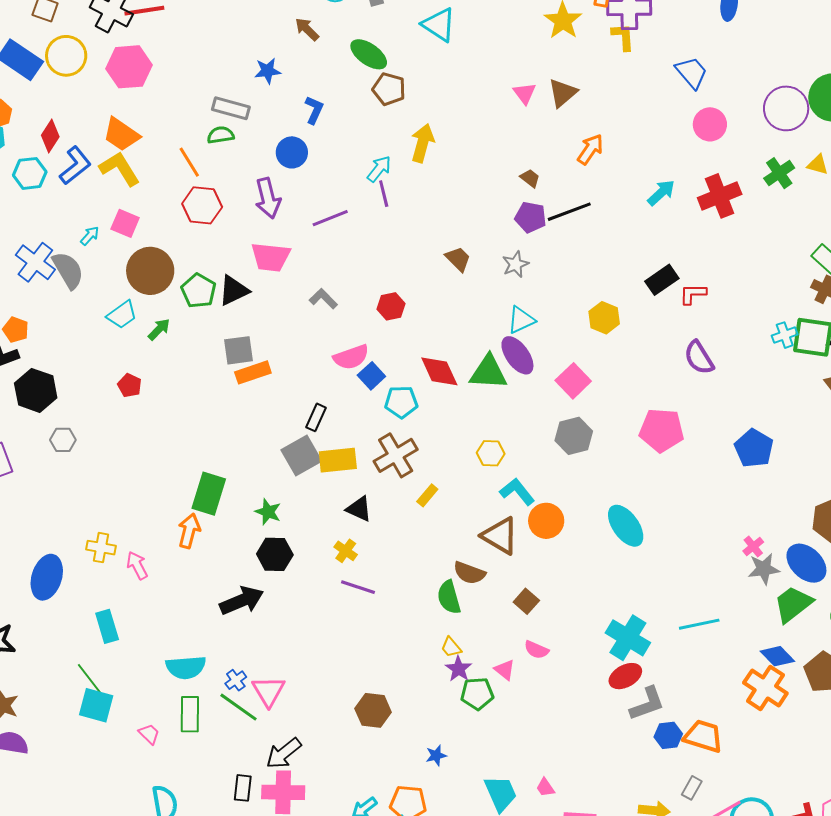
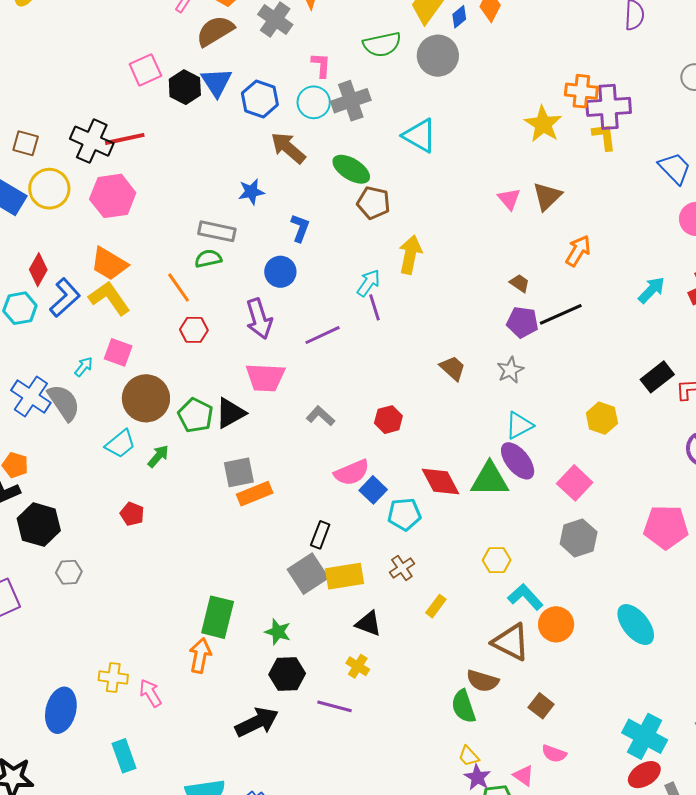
brown arrow: (307, 29) -> (288, 148), size x1.4
red hexagon: (202, 205) -> (194, 330), size x0.7
brown cross: (396, 455) -> (402, 568), size x0.6
purple line: (358, 587) -> (335, 706), moved

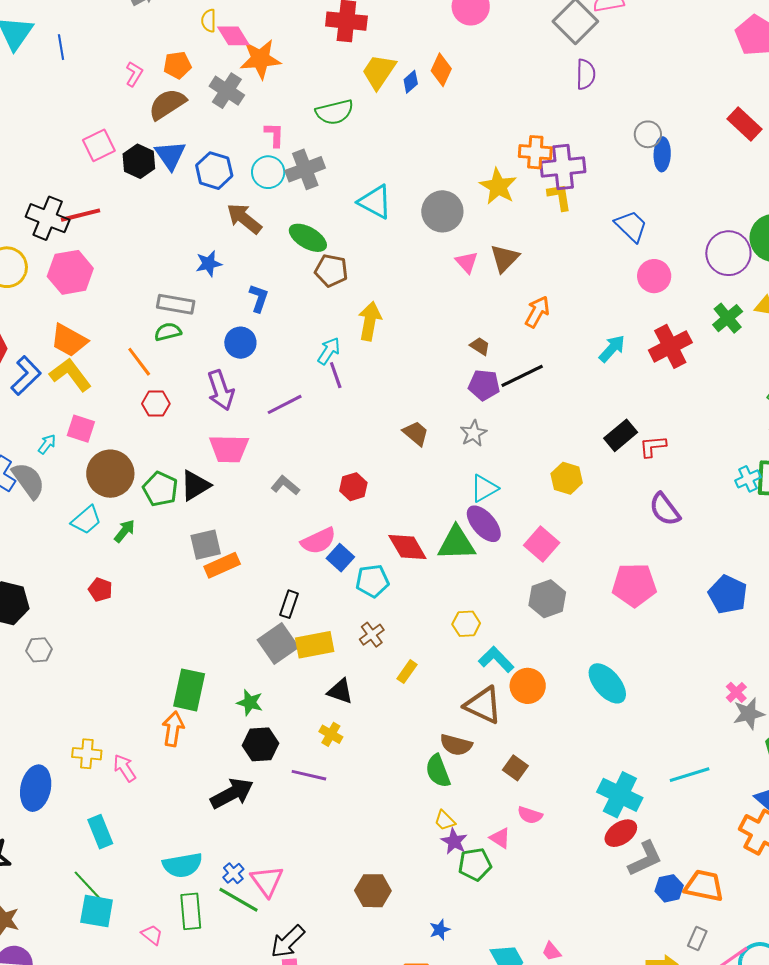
gray circle: (438, 56) -> (442, 211), moved

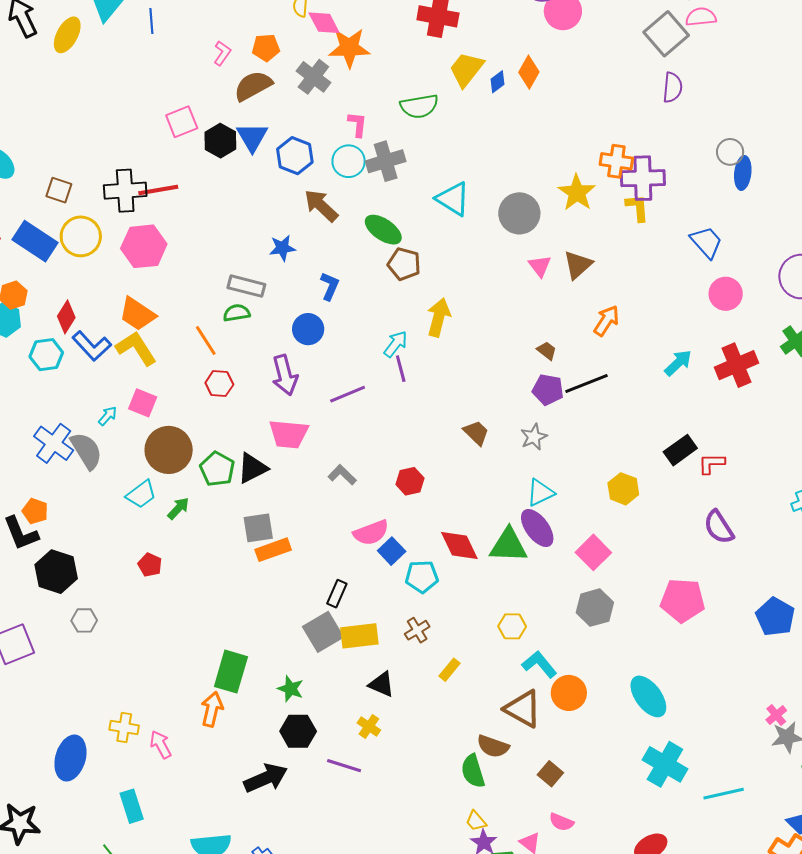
black cross: (48, 218) -> (125, 191), turned -30
blue L-shape: (26, 376) -> (92, 346), turned 87
cyan cross: (620, 795) -> (665, 764), moved

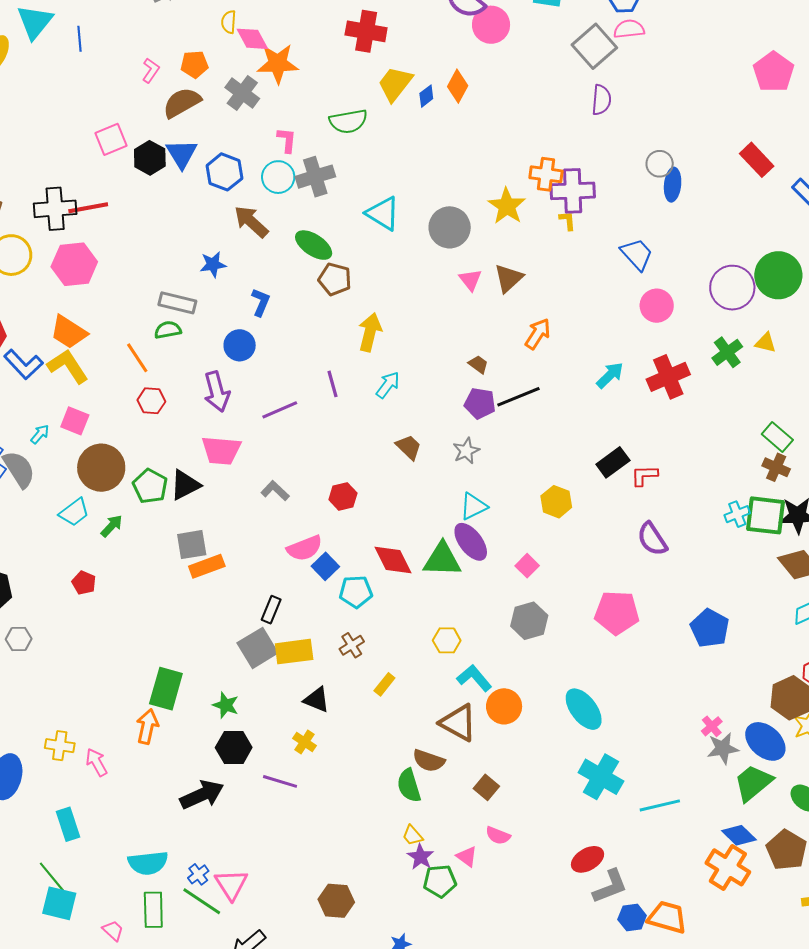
yellow L-shape: (637, 208) -> (567, 221), size x0.7
cyan arrow: (396, 344) -> (388, 385), moved
pink square: (593, 552) -> (527, 566), size x0.7

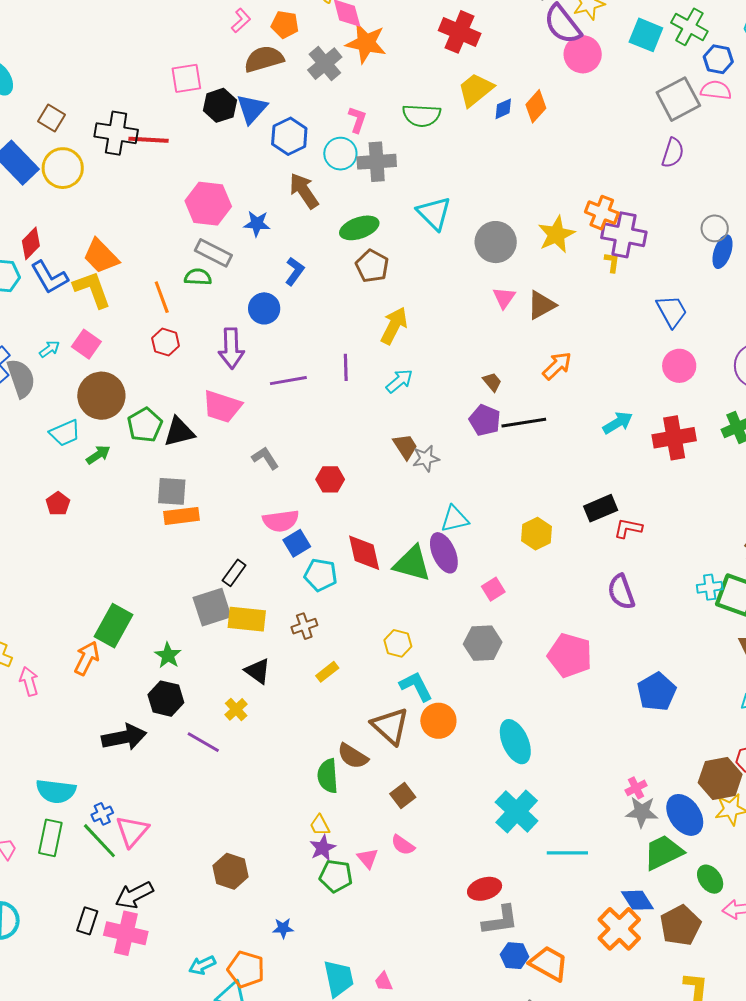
green ellipse: (314, 245) -> (359, 228), turned -66
pink hexagon: (74, 264) -> (208, 204), moved
gray star: (466, 451) -> (426, 458), moved

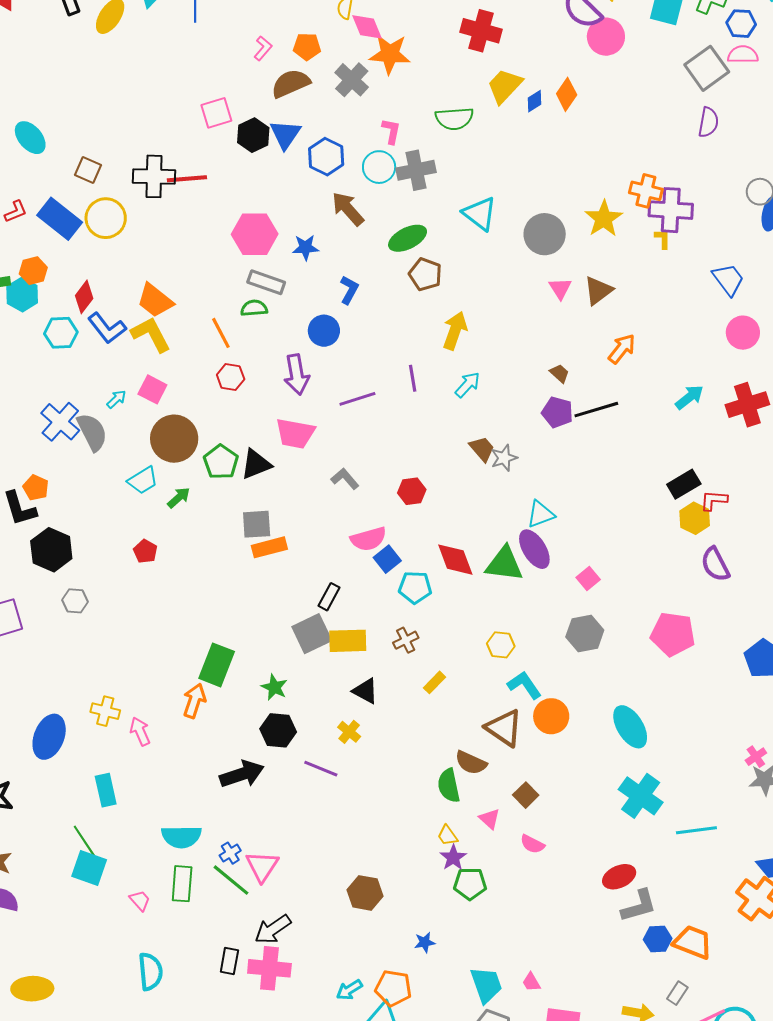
yellow hexagon: (536, 534) -> (695, 518), moved
pink triangle: (368, 858) -> (489, 819), moved

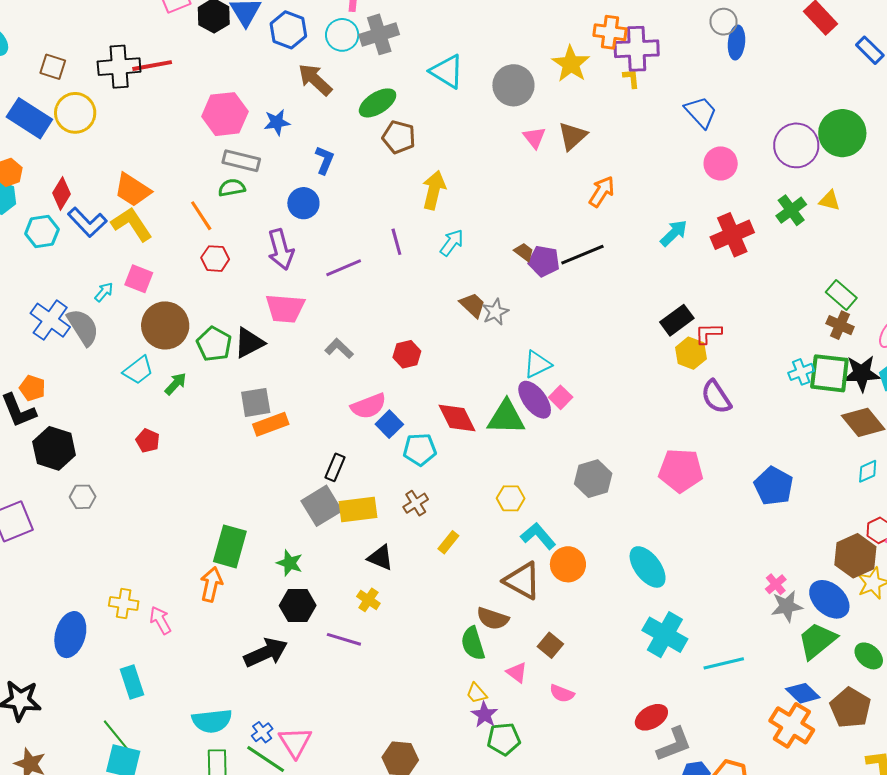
brown trapezoid: (560, 373) -> (524, 252), moved
pink square: (588, 578) -> (561, 397), moved

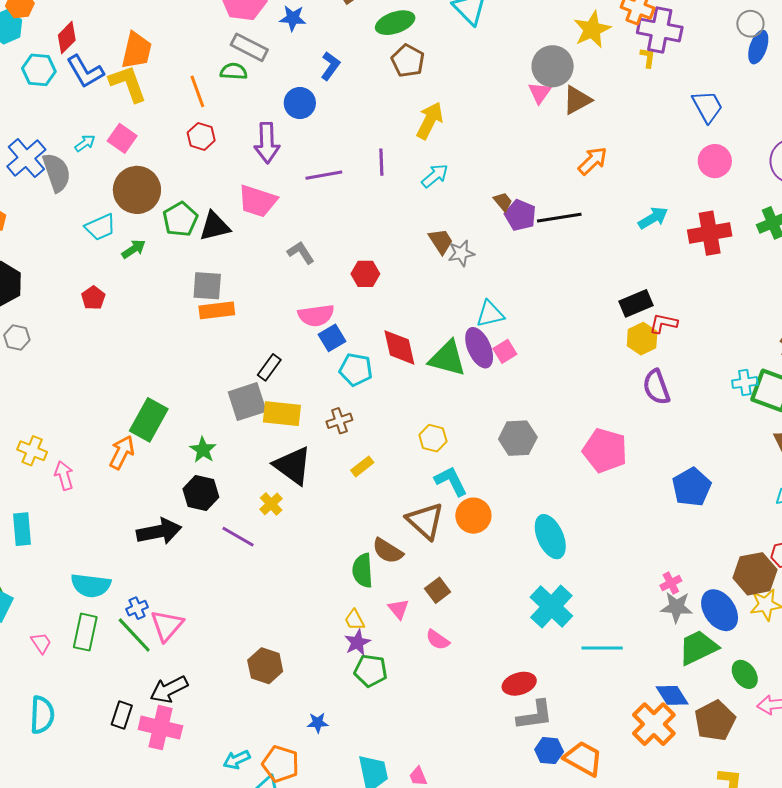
gray circle: (513, 85) -> (553, 66), moved
orange trapezoid: (133, 190) -> (137, 50), turned -123
black triangle: (381, 558) -> (293, 466), size x1.5

